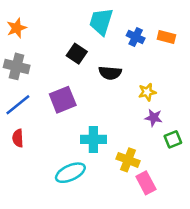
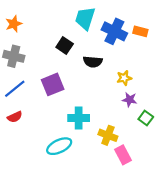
blue cross: (136, 37) -> (114, 31), size x1.6
red semicircle: (18, 138) -> (15, 117), turned -112
green square: (173, 139) -> (146, 118), turned -32

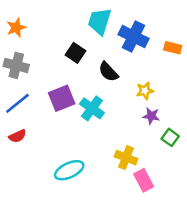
orange rectangle: (140, 31) -> (173, 48), moved
black semicircle: (93, 62) -> (108, 72), turned 42
cyan cross: (79, 118) -> (92, 108), moved, turned 36

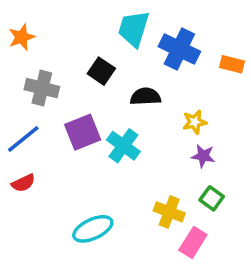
gray cross: (16, 65) -> (42, 88), moved
black semicircle: (108, 72) -> (145, 97), turned 130
green square: (170, 137) -> (212, 198), moved
pink rectangle: (144, 180) -> (193, 242), turned 60

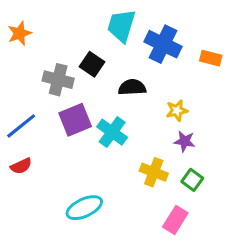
gray cross: (42, 88) -> (58, 80), moved
yellow cross: (169, 212) -> (154, 172), moved

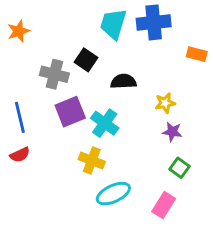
blue cross: (163, 44) -> (154, 22), moved, turned -32
blue line: (21, 126) -> (20, 117), turned -64
yellow cross: (154, 172) -> (92, 161), moved
cyan ellipse: (84, 208) -> (113, 194), moved

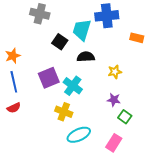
cyan trapezoid: (113, 24) -> (82, 30), moved
orange star: (18, 31) -> (13, 56), moved
gray cross: (54, 74) -> (40, 14), moved
purple star: (172, 132) -> (114, 100), moved

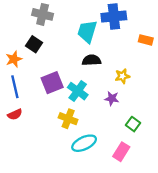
black square: (60, 42) -> (34, 44), moved
purple star: (114, 100) -> (112, 98), moved

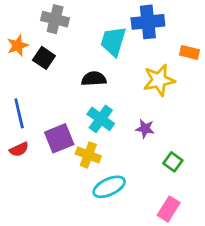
orange star: (14, 59) -> (18, 45), moved
black semicircle: (92, 60) -> (94, 79), moved
yellow star: (122, 76) -> (159, 80), moved, size x1.6
purple square: (52, 83) -> (59, 138), moved
pink rectangle: (121, 152) -> (169, 209), moved

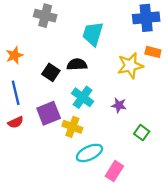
blue cross: (148, 22) -> (146, 18), moved
orange star: (18, 45) -> (15, 55), moved
orange rectangle: (189, 52) -> (153, 52), moved
black square: (44, 58) -> (51, 72), moved
pink rectangle: (169, 209) -> (114, 171), moved

